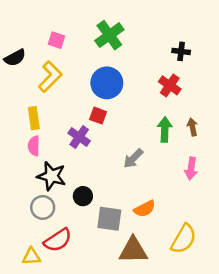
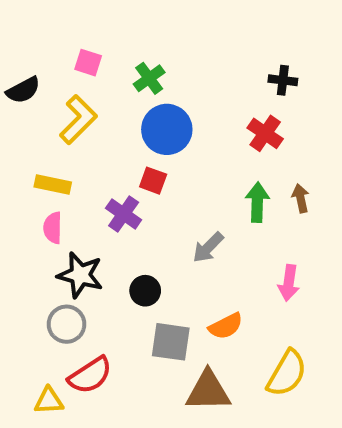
green cross: (109, 35) -> (149, 78), moved, size x0.7
yellow rectangle: (34, 118) -> (53, 184), turned -70
pink arrow: (191, 168) -> (289, 283), moved
black circle: (83, 196) -> (145, 291), moved

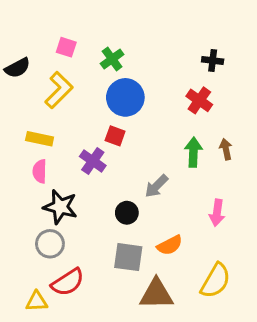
black circle: (145, 291) -> (127, 213), moved

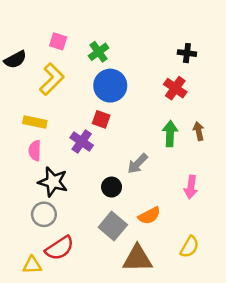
gray square: (128, 257) -> (113, 226), turned 32
yellow semicircle: (216, 281) -> (190, 247), size x0.7

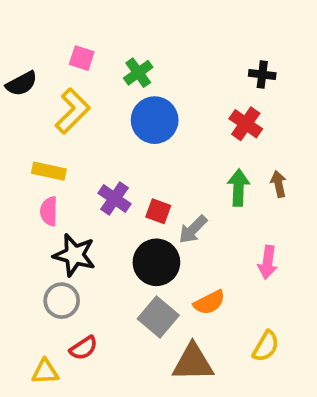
red square: (101, 119) -> (158, 211), moved
black circle: (112, 187) -> (156, 262), size x1.6
red semicircle: (60, 248) -> (84, 348), size x0.7

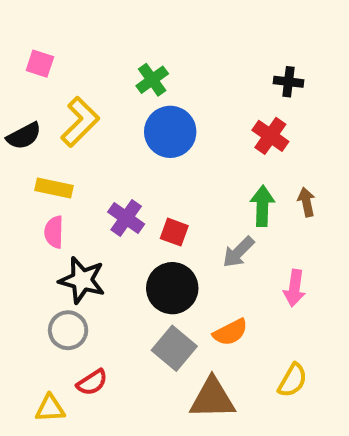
pink square: (82, 58) -> (40, 64), moved
black semicircle: (22, 84) -> (24, 136), moved
gray arrow: (193, 229) -> (238, 252), moved

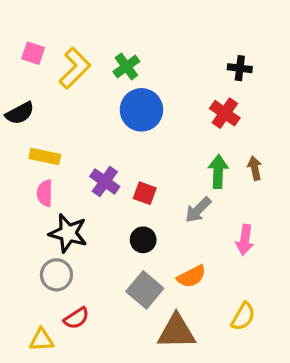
yellow L-shape: (80, 122) -> (75, 68), moved
black circle: (172, 288) -> (143, 240), size x0.6

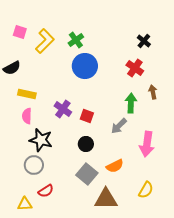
black cross: (240, 68) -> (144, 41), turned 32
brown arrow: (255, 168) -> (153, 92), moved
pink arrow: (245, 240) -> (147, 144), size x1.4

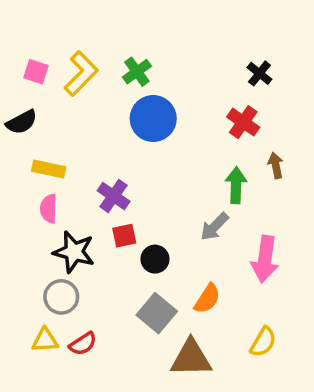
pink square: (20, 32) -> (36, 72), moved
red square: (87, 116) -> (124, 236), moved, turned -32
orange semicircle: (115, 166) -> (207, 299), turned -30
yellow triangle: (25, 204) -> (45, 340), moved

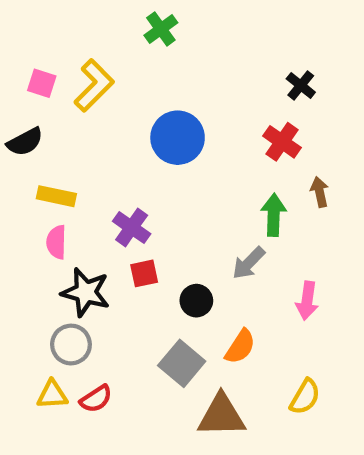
green cross: (137, 72) -> (161, 29), moved
black circle: (155, 259) -> (196, 301), moved
pink arrow: (265, 259) -> (307, 301), size x0.7

